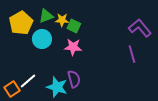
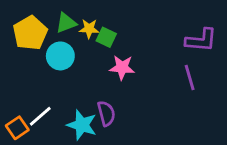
purple L-shape: (140, 28) -> (201, 40), turned 135
pink star: (73, 47) -> (122, 67), moved

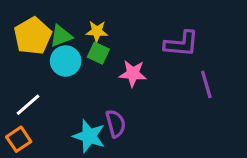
green triangle: (66, 23) -> (61, 36), moved
green square: (106, 37) -> (98, 53), moved
purple L-shape: (201, 40) -> (181, 44), moved
white line: (40, 116) -> (28, 105), moved

